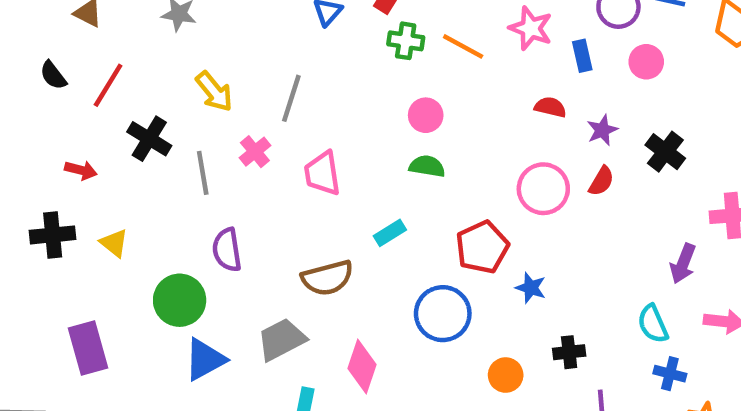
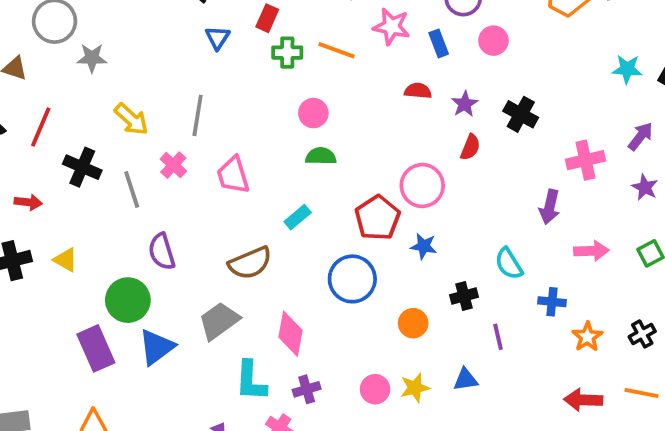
pink circle: (543, 189) -> (422, 186), moved
cyan semicircle: (653, 324) -> (509, 264), moved
purple rectangle: (88, 348) -> (96, 348), moved

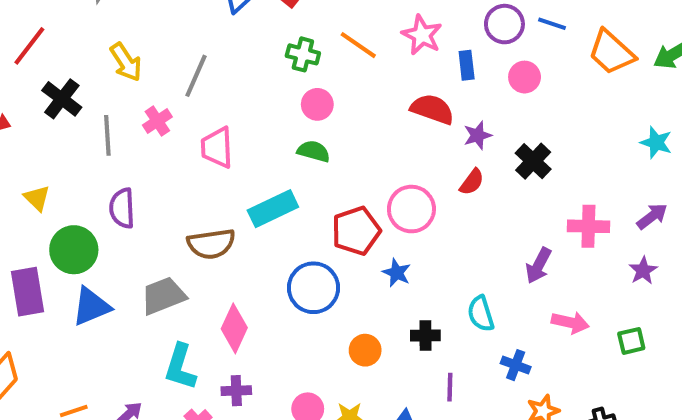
green cross: (287, 53) -> (303, 54), moved
red semicircle: (418, 91) -> (432, 109), size x1.5
cyan rectangle: (298, 217) -> (273, 209), size x1.6
yellow triangle: (65, 260) -> (37, 198), moved

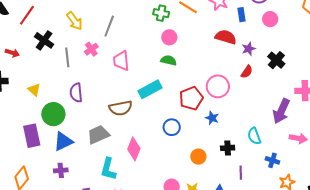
purple arrow: (538, 265) -> (281, 111), size x1.4
blue circle: (313, 288) -> (172, 127), size x0.7
purple cross: (236, 391) -> (61, 170), moved

